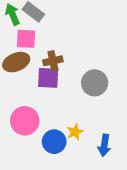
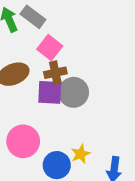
pink square: (26, 39) -> (50, 48), moved, turned 35
gray circle: (95, 83) -> (74, 92), moved

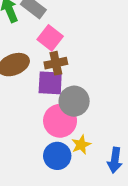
gray circle: (74, 92) -> (74, 101), moved
pink circle: (23, 141) -> (60, 121), moved

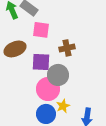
pink square: (50, 38) -> (41, 30), turned -30
brown cross: (56, 63) -> (67, 48), moved

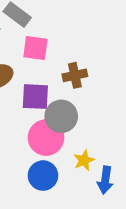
yellow star: (63, 106) -> (84, 160), moved

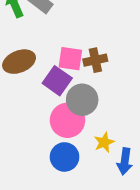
pink square: (35, 48) -> (70, 59), moved
purple square: (35, 97) -> (57, 81), turned 32

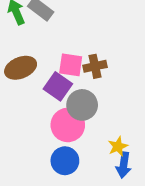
yellow star: (104, 142) -> (118, 146), moved

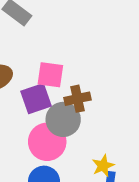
brown cross: (95, 66) -> (78, 99), moved
purple square: (58, 86) -> (36, 99), turned 36

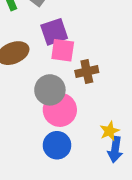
purple square: (36, 99) -> (54, 32), moved
gray circle: (63, 119) -> (50, 90), moved

